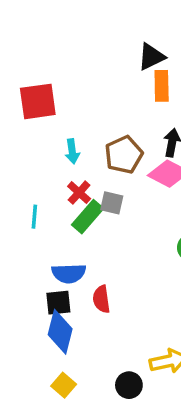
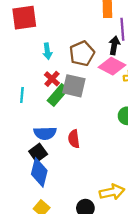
gray square: (112, 203) -> (74, 86), size x1.5
red semicircle: (101, 299) -> (74, 139), moved
black square: (58, 303) -> (38, 153), turned -30

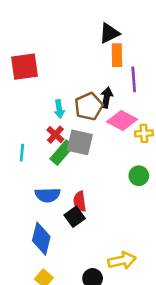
black arrow: (114, 45) -> (107, 97), moved
cyan arrow: (47, 51) -> (59, 109), moved
black square: (38, 153) -> (75, 217), moved

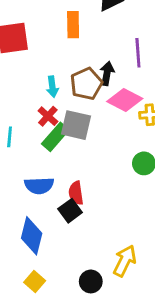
orange rectangle: (117, 55) -> (73, 25), moved
yellow arrow: (122, 260) -> (125, 261), turned -52

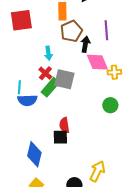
brown pentagon: (86, 84) -> (71, 31), moved
pink diamond: (125, 100) -> (97, 62), turned 40
blue semicircle: (39, 186) -> (27, 100), moved
black square: (70, 211) -> (60, 137), turned 35

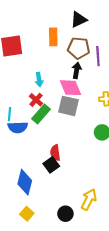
brown pentagon: (71, 31) -> (79, 48), moved, turned 30
pink diamond: (97, 62) -> (71, 88), moved
gray square: (64, 79) -> (68, 106), moved
black square: (60, 137) -> (51, 165), turned -35

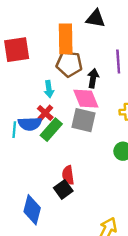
black triangle: (79, 20) -> (95, 19), turned 36
orange rectangle: (53, 37) -> (66, 39), size x1.4
brown pentagon: (79, 48) -> (69, 64), moved
blue semicircle: (18, 127) -> (30, 124), moved

